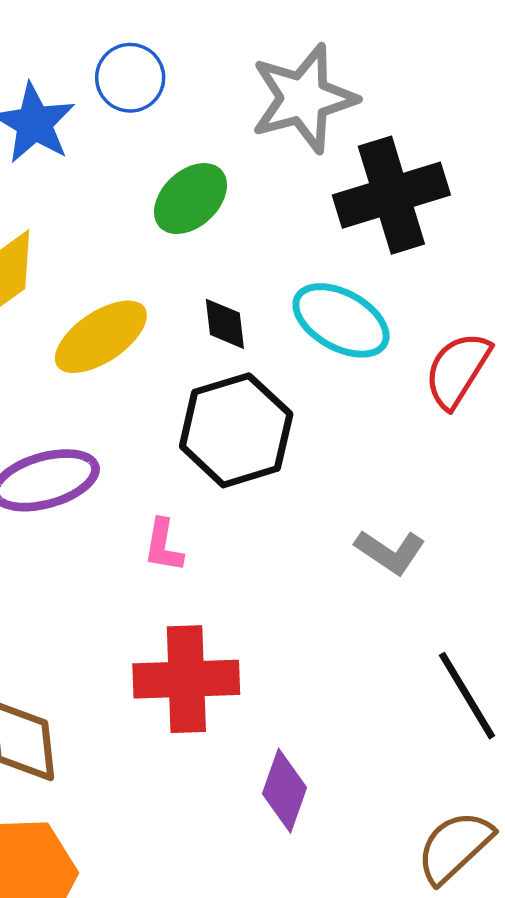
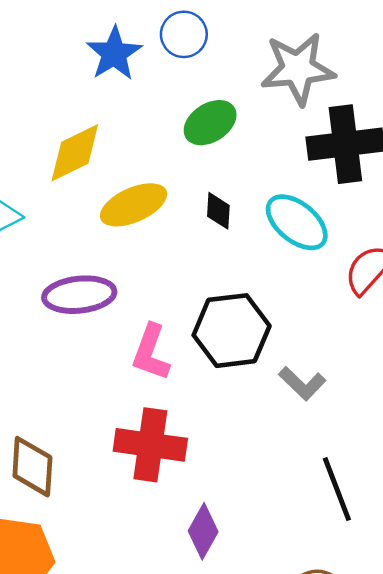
black hexagon: (236, 430) -> (232, 331), moved
pink L-shape: (163, 546) -> (151, 352), size x1.5

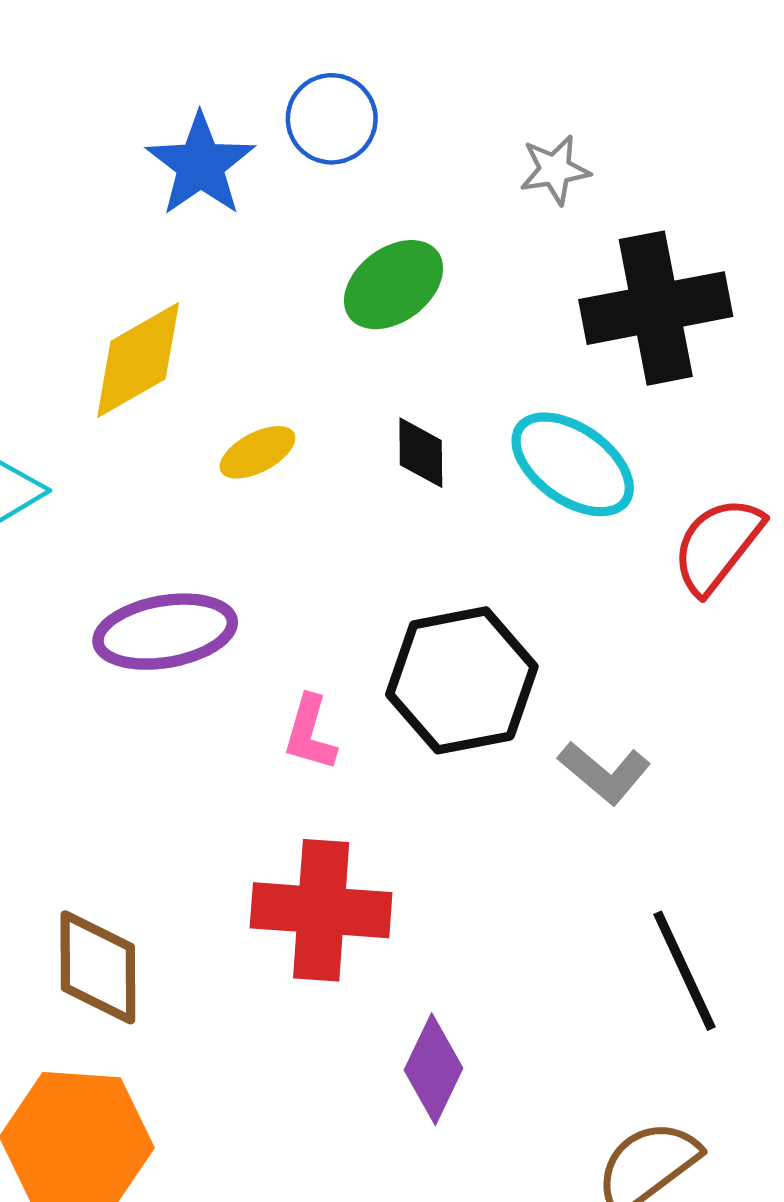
gray star: (298, 69) -> (555, 170), size x0.5
yellow ellipse: (134, 205) -> (257, 452), size x0.6
pink L-shape: (151, 352) -> (310, 733), size x0.7

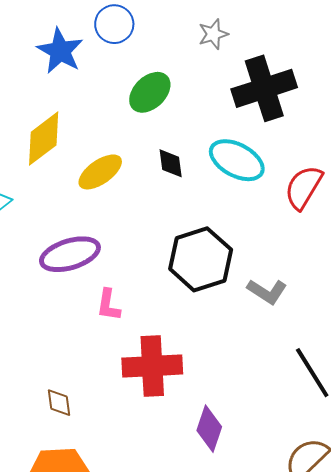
yellow ellipse: (257, 452) -> (100, 172), size x1.4
pink L-shape: (310, 733) -> (108, 305), moved
brown diamond: (98, 967) -> (59, 403), size x0.6

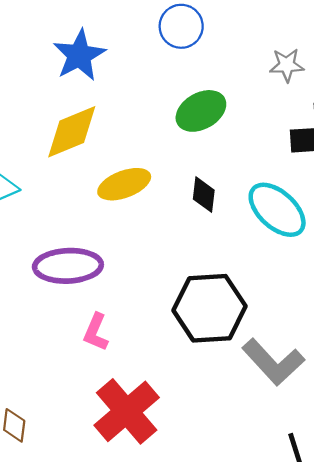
blue star: (60, 51) -> (79, 55), moved
gray L-shape: (267, 292) -> (273, 362), size x1.4
red cross: (152, 366) -> (127, 411), turned 38

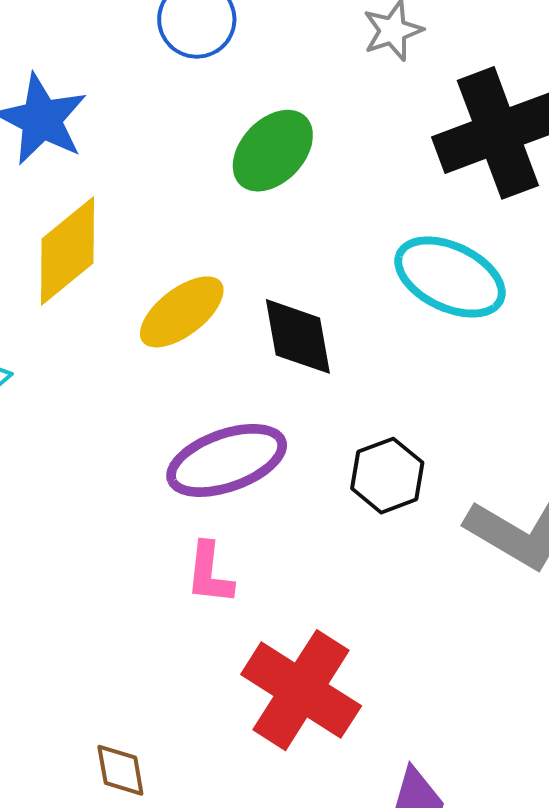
black diamond: (204, 195) -> (298, 336), moved, size x1.4
purple ellipse: (68, 266) -> (227, 460), moved
black hexagon: (210, 308) -> (387, 476), size x0.6

